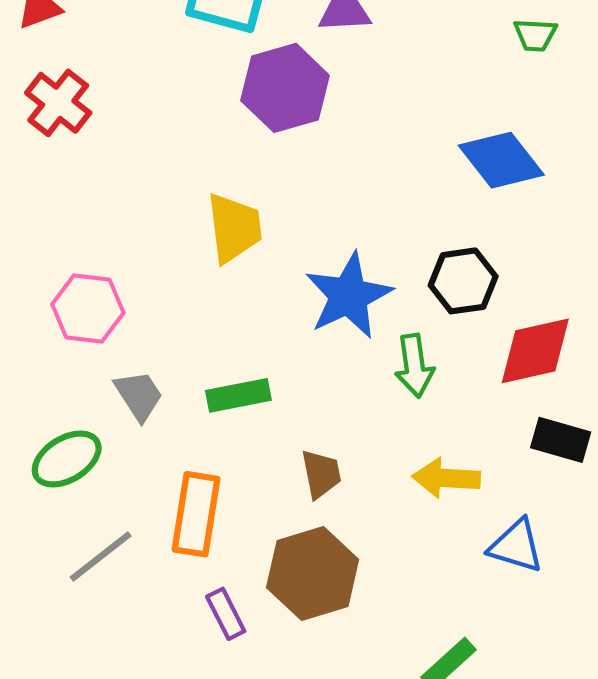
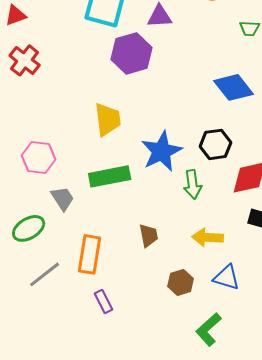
green rectangle: (238, 395) -> (110, 176), moved, size x1.4
blue triangle: (516, 546) -> (227, 277), moved
brown hexagon: (313, 574) -> (181, 282), moved, size x0.6

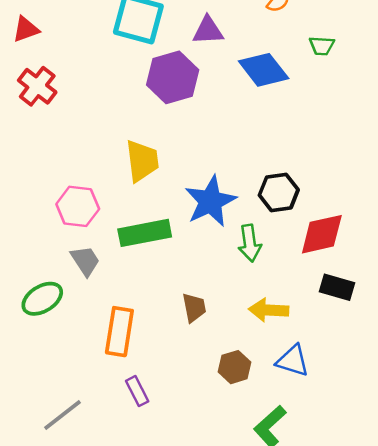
blue diamond: (234, 87) -> (264, 70), moved
pink hexagon: (39, 157) -> (78, 206), moved
gray line: (45, 274) -> (62, 415), moved

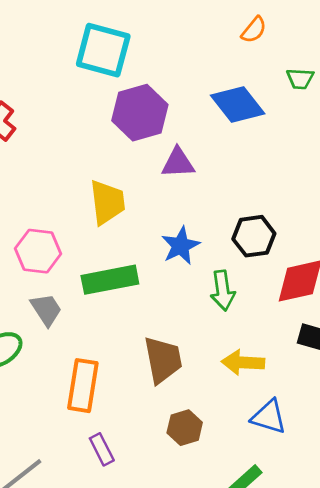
purple triangle: (208, 31) -> (178, 163), moved
blue star: (210, 201) -> (181, 246), size x0.7
brown trapezoid: (194, 308) -> (163, 360), size x1.5
brown hexagon: (235, 367) -> (185, 428), moved

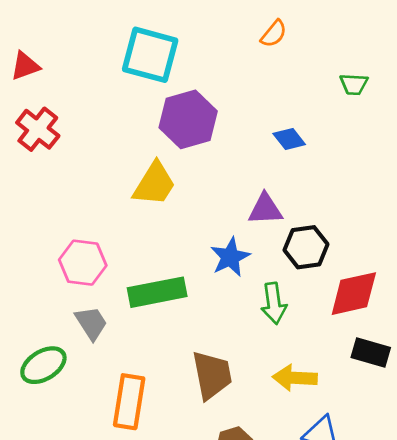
orange semicircle: (254, 30) -> (274, 34), moved
blue diamond: (238, 104) -> (289, 139), moved, size x0.6
purple triangle: (178, 163) -> (265, 209), moved
yellow trapezoid: (107, 202) -> (154, 184), moved, turned 39

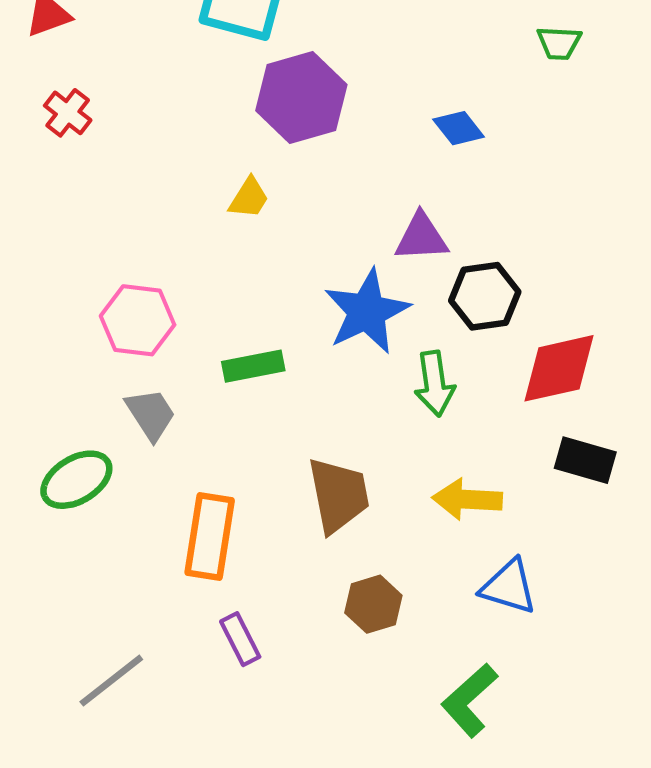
red cross: (38, 129) -> (68, 113), size x0.7
yellow trapezoid: (154, 184) -> (249, 198), size x0.6
blue star: (230, 257) -> (367, 312), size x1.4
green rectangle: (157, 292) -> (253, 366), size x0.7

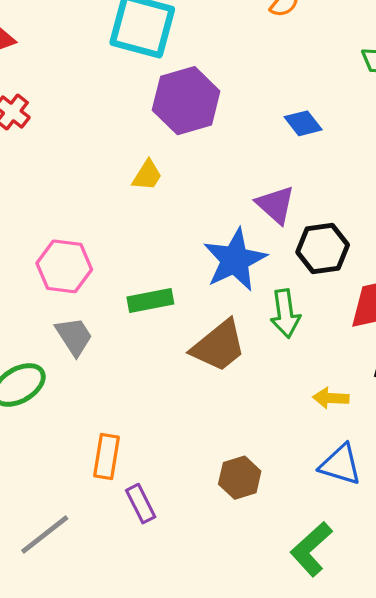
purple triangle: (421, 237) -> (275, 205), turned 45
brown trapezoid: (338, 495) -> (219, 346), moved, turned 62
yellow arrow: (467, 499) -> (331, 398), moved, size x0.7
orange rectangle: (210, 536) -> (106, 456), moved, size x0.7

